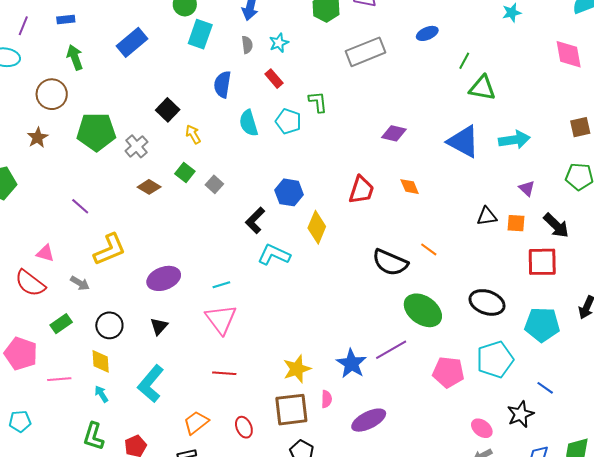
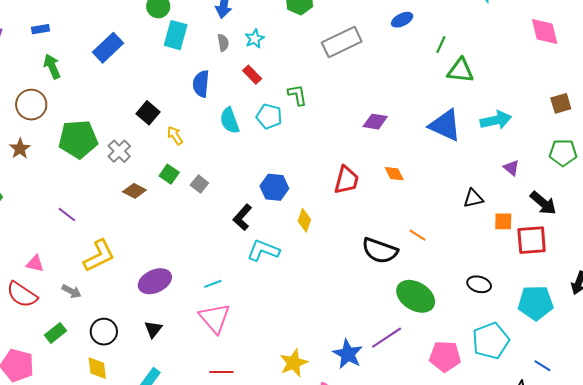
orange square: (516, 223) -> (503, 221), moved
yellow diamond: (317, 227) -> (304, 220), size x0.7
black ellipse: (487, 302) -> (479, 284), size x0.7

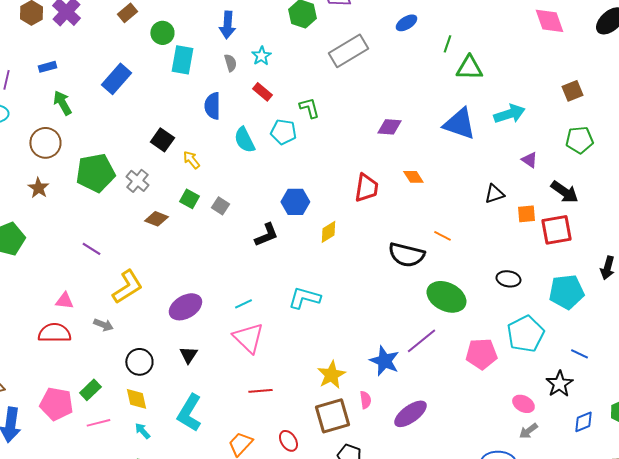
black L-shape: (242, 217) -> (266, 235), turned -148
yellow diamond: (304, 220) -> (328, 232), turned 45
cyan L-shape: (263, 250) -> (304, 298), moved
red semicircle: (22, 295) -> (54, 333), turned 152
green rectangle: (55, 333) -> (90, 390), moved

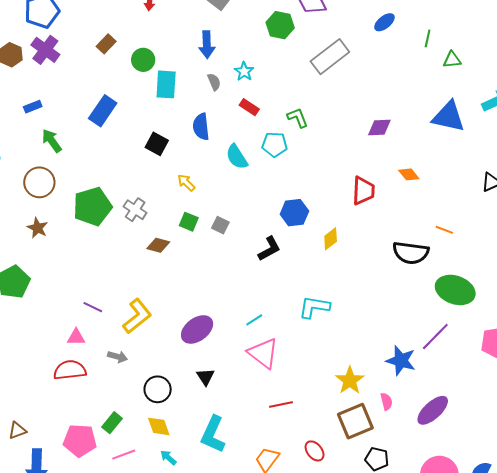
green triangle: (469, 68) -> (452, 60), size x0.7
black square: (162, 140) -> (157, 144), moved
purple line: (91, 249) -> (93, 307), moved

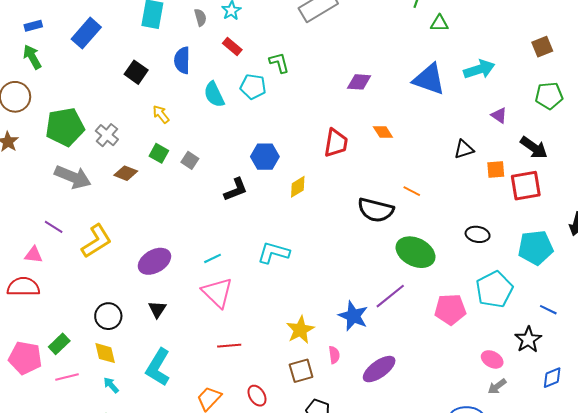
blue rectangle: (33, 107) -> (33, 26), moved
gray arrow: (118, 357) -> (73, 177), moved, size x1.8
brown square: (355, 421) -> (301, 371), size x0.7

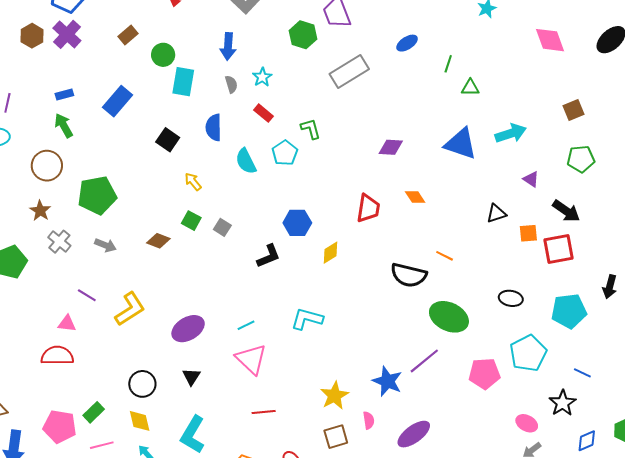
cyan pentagon: (253, 87) -> (285, 153), turned 30
gray cross: (107, 135) -> (59, 242), moved
gray arrow: (73, 177) -> (105, 245), size x0.6

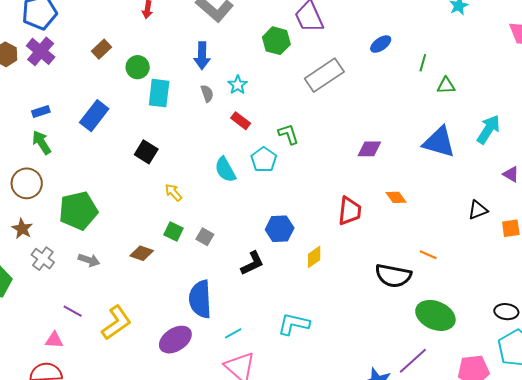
blue semicircle: (214, 127) -> (200, 299), moved, size x1.4
cyan arrow: (511, 133) -> (488, 129), turned -36
black ellipse: (511, 298) -> (506, 312), moved

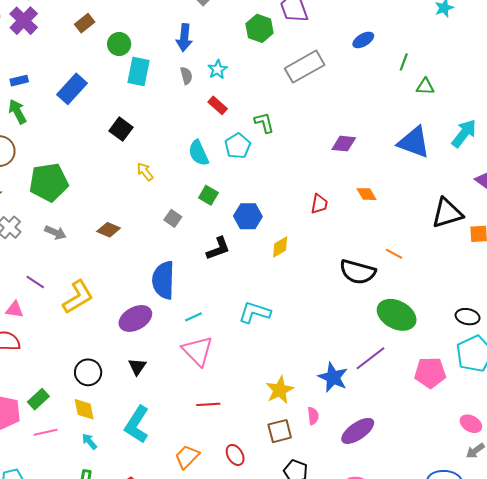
black triangle: (478, 210) -> (447, 213), size x1.6
red trapezoid: (350, 211) -> (319, 204), size x0.7
green square: (174, 231) -> (208, 195), moved

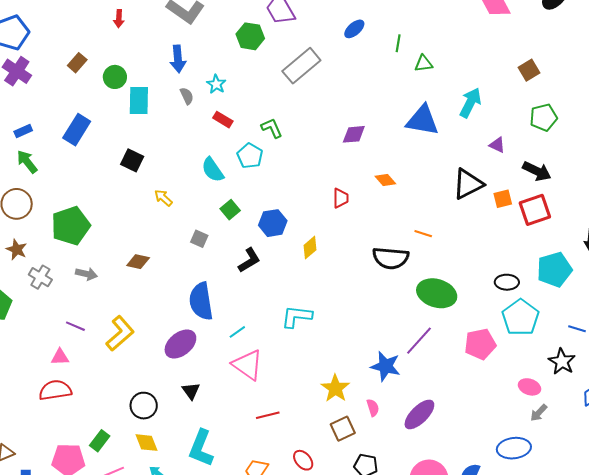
green square: (208, 195) -> (230, 210), turned 30

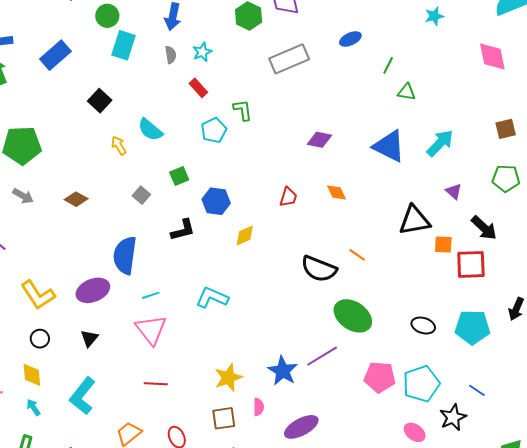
cyan semicircle: (213, 170) -> (150, 130), moved, turned -32
cyan pentagon: (521, 317) -> (421, 384), moved
yellow L-shape: (120, 333) -> (38, 295), moved, turned 81
black circle: (144, 406) -> (40, 339), size x0.7

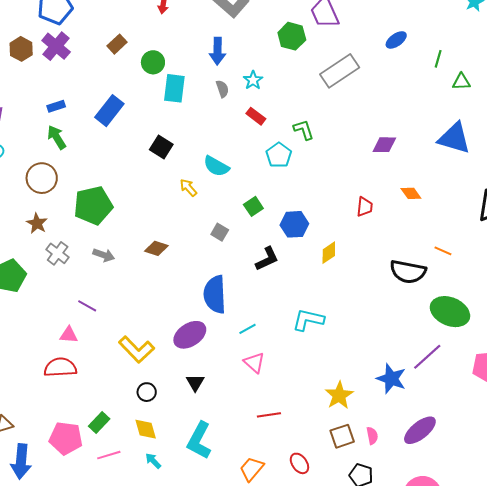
pink triangle: (151, 330) -> (254, 363), size x0.7
pink semicircle: (259, 407) -> (372, 436), moved

